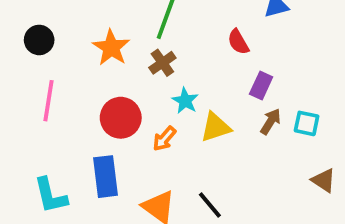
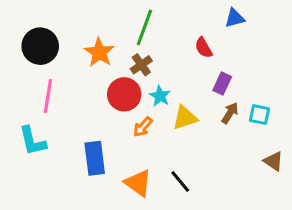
black circle: (39, 40) -> (40, 46), size x1.5
red circle: (121, 118) -> (124, 94), moved
cyan L-shape: (50, 196) -> (32, 141), moved

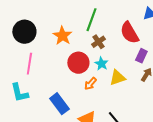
red semicircle: (204, 48) -> (129, 33), size x1.6
brown cross: (141, 65) -> (98, 42), moved
blue rectangle: (95, 158) -> (59, 104), turned -30

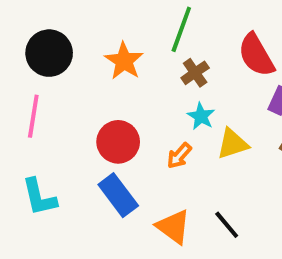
red circle: (78, 63) -> (118, 142), moved
pink line: (29, 64) -> (33, 116), moved
cyan L-shape: (19, 93) -> (39, 197), moved

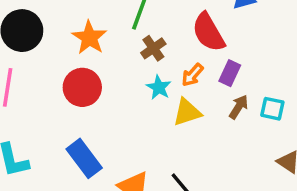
red circle: (118, 142) -> (82, 87), moved
orange arrow: (179, 156) -> (192, 75), moved

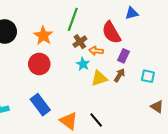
orange arrow: (192, 75) -> (96, 51), moved, turned 56
brown arrow: (239, 107) -> (119, 75), moved

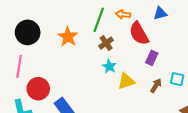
orange arrow: (96, 51) -> (123, 14), moved
red circle: (39, 64) -> (38, 89), moved
brown arrow: (119, 75) -> (156, 85), moved

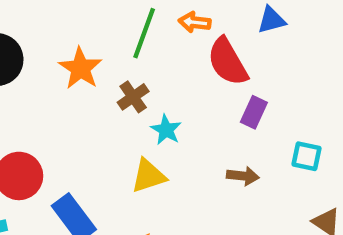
brown cross: (106, 43) -> (133, 97), moved
yellow triangle: (126, 81) -> (148, 176), moved
brown arrow: (156, 85) -> (243, 176), moved, turned 64

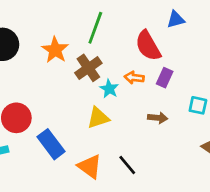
orange arrow: (195, 22) -> (134, 78), moved
brown cross: (133, 97) -> (88, 68), size x1.4

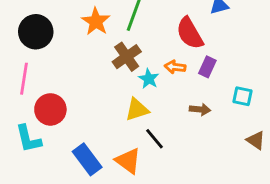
orange star: (55, 50) -> (96, 21), moved
blue rectangle: (51, 144) -> (87, 159), moved
black line: (127, 165) -> (155, 139), moved

